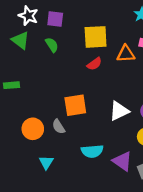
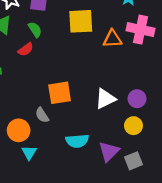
red semicircle: (94, 64) -> (26, 49), moved
orange circle: (33, 129) -> (19, 130), moved
purple triangle: (122, 161) -> (109, 151), turned 40

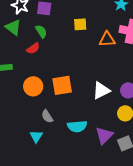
yellow square: (81, 21) -> (80, 24), size x0.6
gray semicircle: (42, 115) -> (47, 116), moved
orange circle: (19, 130) -> (33, 86), moved

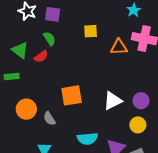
green triangle: (13, 27) -> (20, 50), moved
orange circle: (33, 86) -> (26, 109), moved
gray semicircle: (47, 116) -> (49, 119), moved

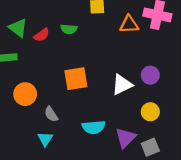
green semicircle: (49, 39) -> (69, 29), moved, turned 128
purple circle: (141, 101) -> (150, 75), moved
gray semicircle: (49, 119) -> (51, 114), moved

